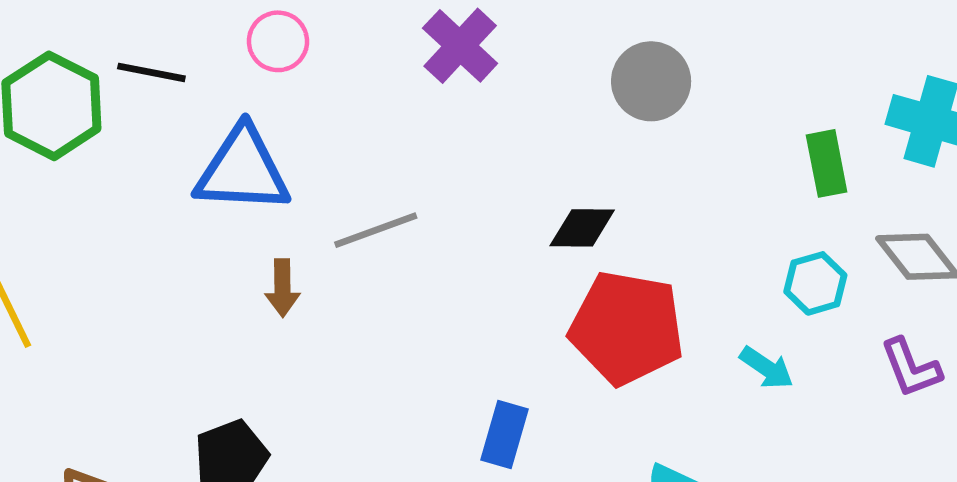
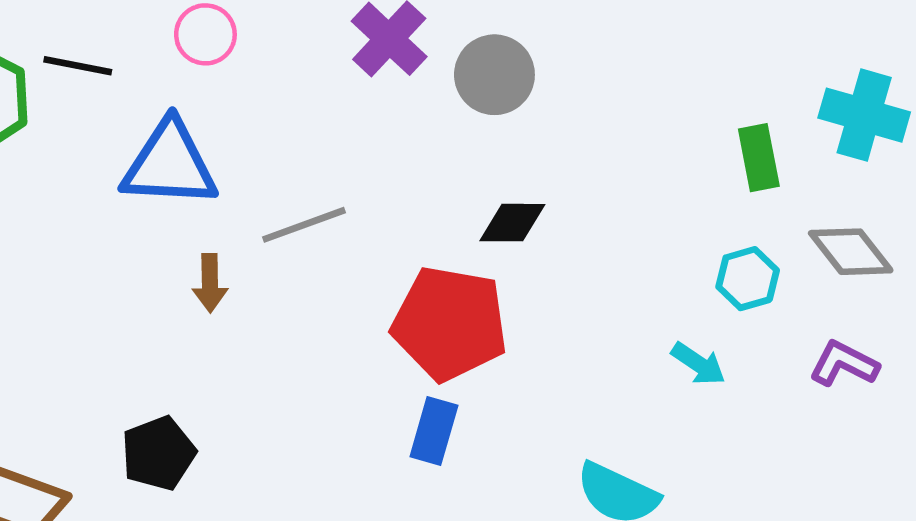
gray circle: (651, 81) -> (494, 75), moved
red pentagon: (627, 328) -> (450, 323), moved
purple L-shape: (911, 368) -> (844, 364), turned 138

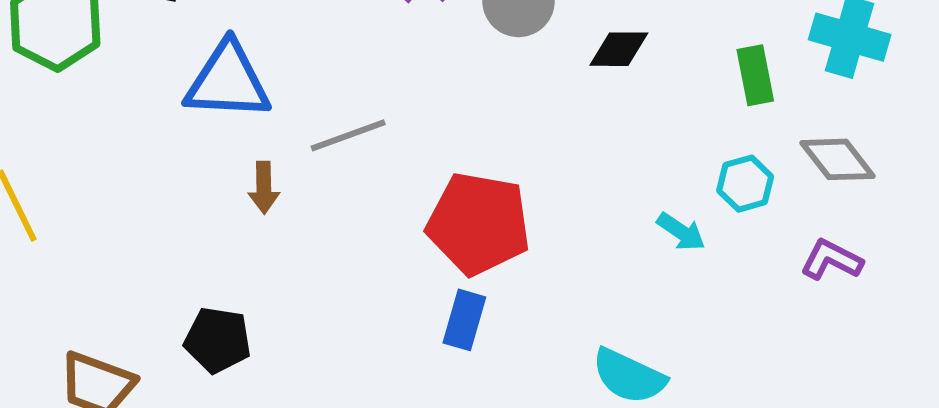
black diamond: (512, 223) -> (619, 49), moved
cyan arrow: (698, 364) -> (681, 232), moved
black pentagon: (158, 453) -> (218, 340), turned 30

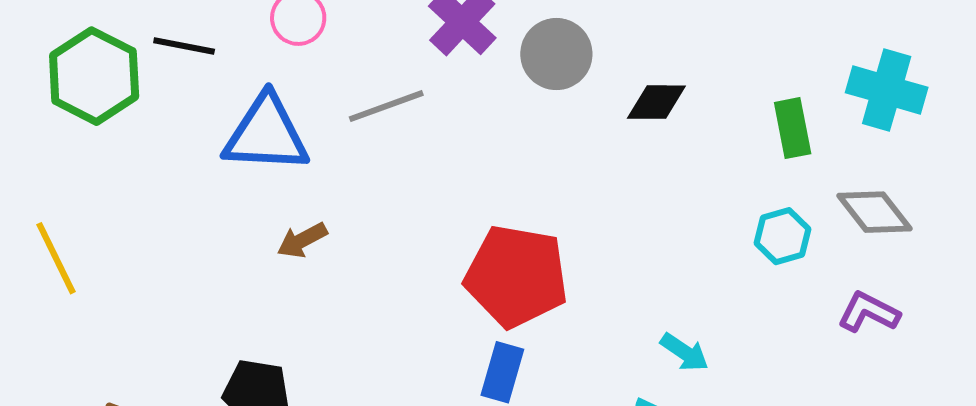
gray line: (348, 135) -> (386, 106), moved
brown arrow: (264, 188) -> (302, 240), turned 63
cyan arrow: (681, 232) -> (684, 352), moved

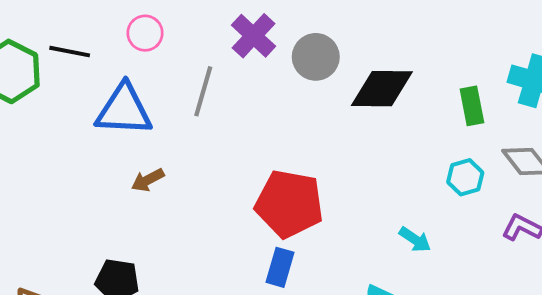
black diamond: (656, 102) -> (382, 89), size x1.6
gray line: (386, 106) -> (203, 91), turned -54
cyan arrow: (684, 352) -> (415, 240), moved

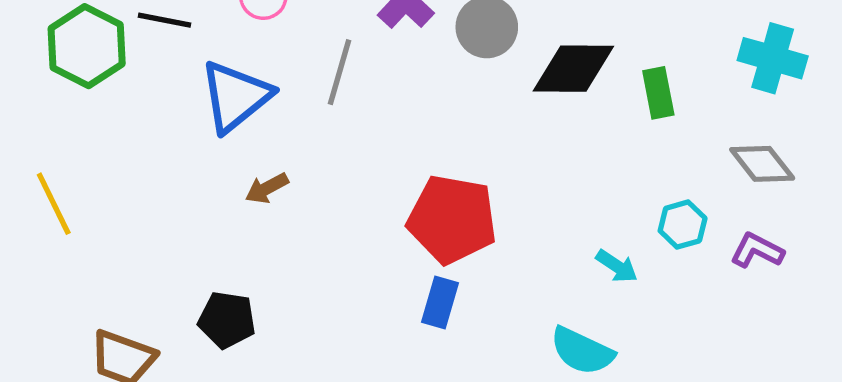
green rectangle: (472, 106) -> (658, 93), moved
blue triangle: (124, 110) -> (236, 96), turned -42
cyan hexagon: (465, 177) -> (683, 225), moved

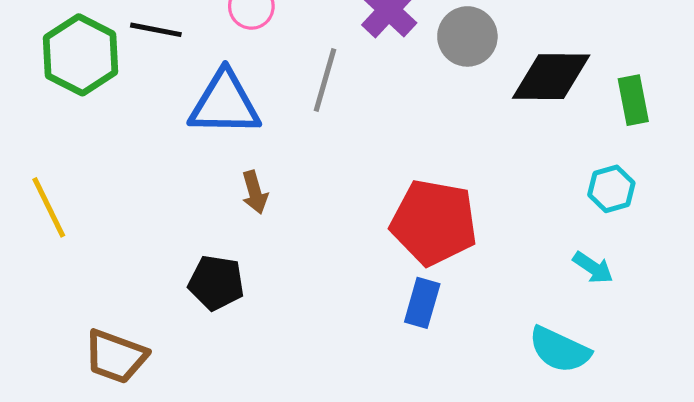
blue triangle: (236, 96) -> (225, 103), turned 40
brown arrow: (267, 188) -> (255, 192), turned -78
cyan hexagon: (683, 225) -> (611, 189), moved
black pentagon: (227, 320) -> (216, 283), moved

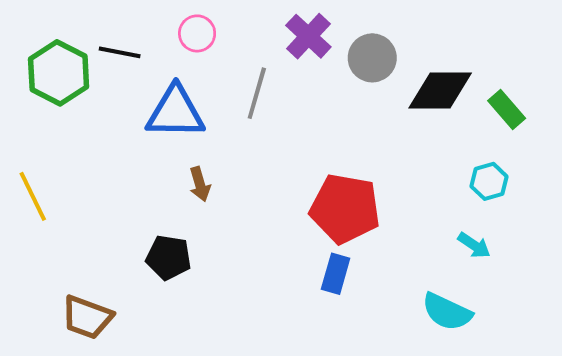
green rectangle: (633, 100) -> (507, 109), turned -30

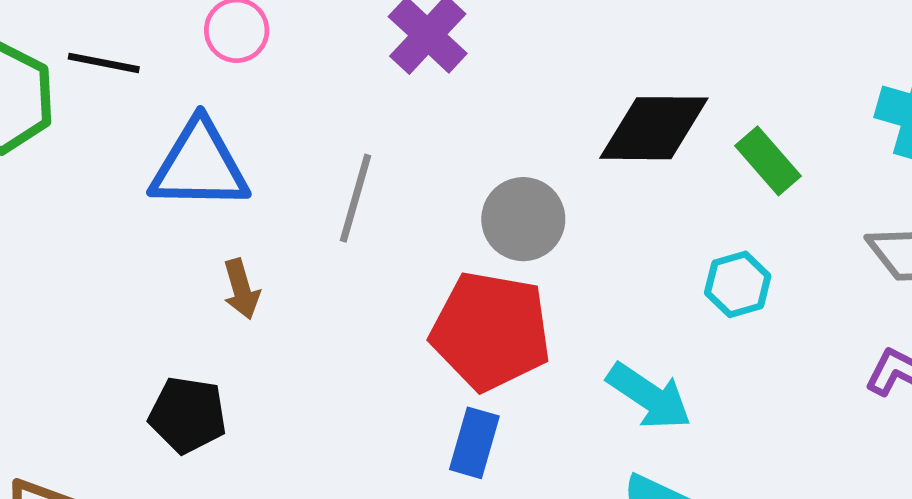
gray circle: (372, 58) -> (523, 219), moved
gray line: (257, 93) -> (355, 198), moved
cyan arrow: (474, 245) -> (649, 396), moved, size x1.5

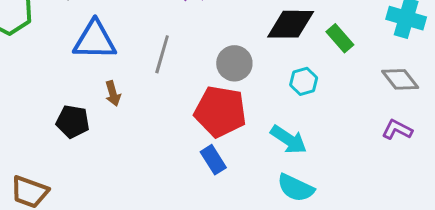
cyan hexagon: (738, 284) -> (304, 81), moved
black pentagon: (188, 415) -> (73, 122), moved
blue rectangle: (474, 443) -> (213, 160), turned -48

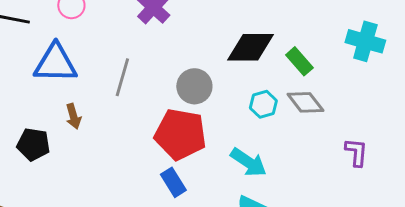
gray diamond: (400, 79) -> (305, 102), moved
purple L-shape: (397, 130) -> (356, 152), turned 68

